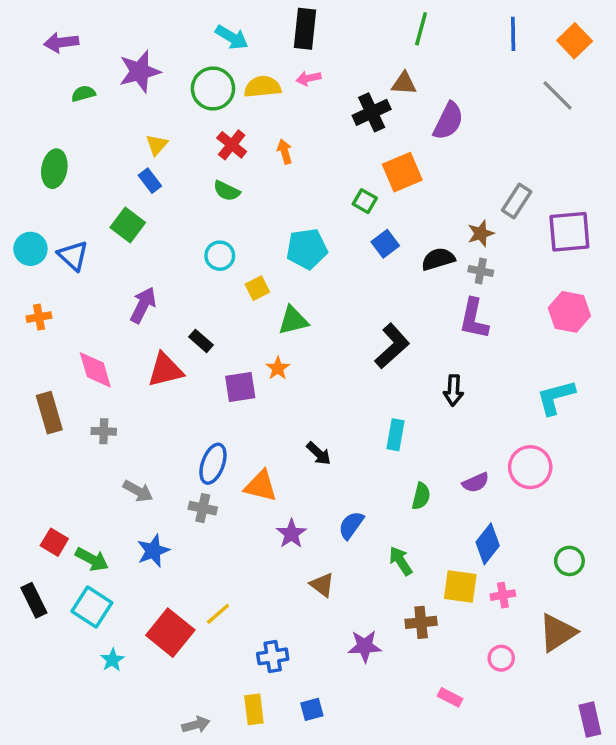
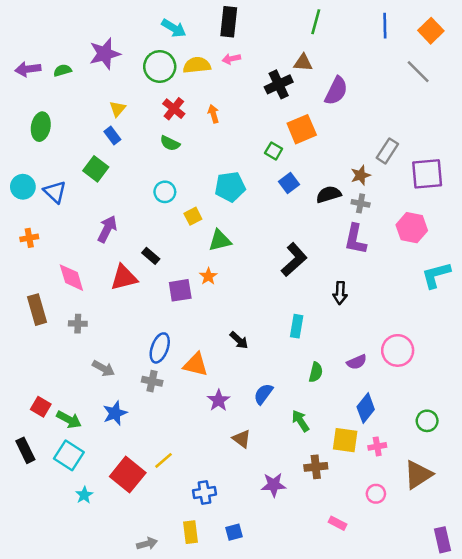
purple arrow: (61, 42) -> (28, 69), moved
pink hexagon: (569, 312) -> (412, 228), moved
cyan L-shape: (556, 397) -> (436, 275), moved

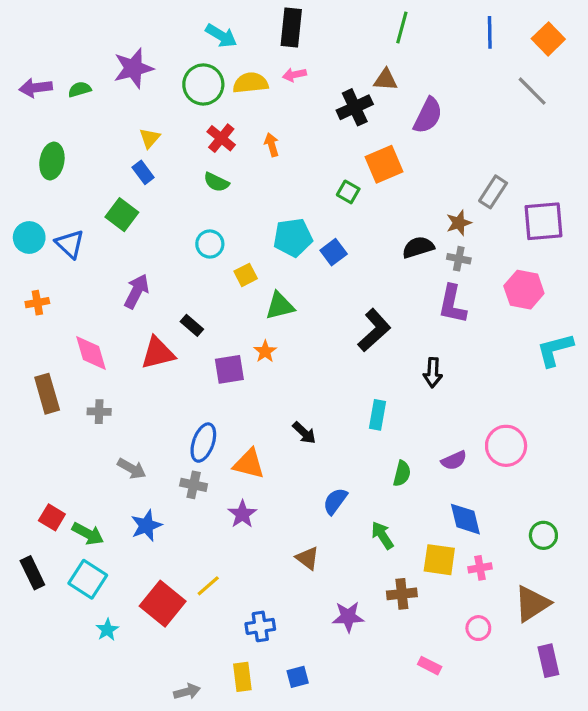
blue square: (289, 183) -> (334, 252), moved
purple star: (219, 400) -> (242, 514), moved
blue diamond: (366, 408) -> (465, 519), turned -52
purple rectangle: (442, 540) -> (548, 661), moved

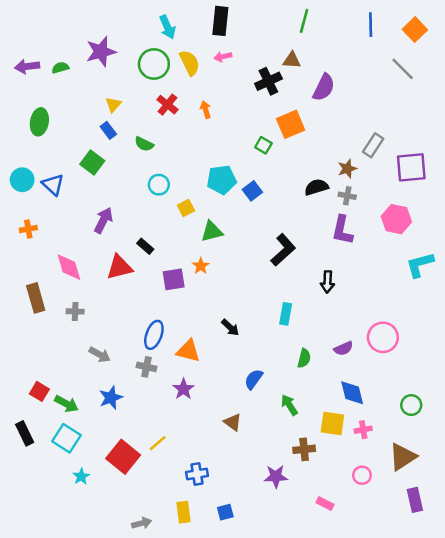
cyan arrow: (221, 36) -> (167, 27), turned 35
yellow semicircle: (251, 83) -> (190, 63), turned 70
green semicircle: (216, 182) -> (144, 144), moved
purple star: (348, 617) -> (276, 476), moved

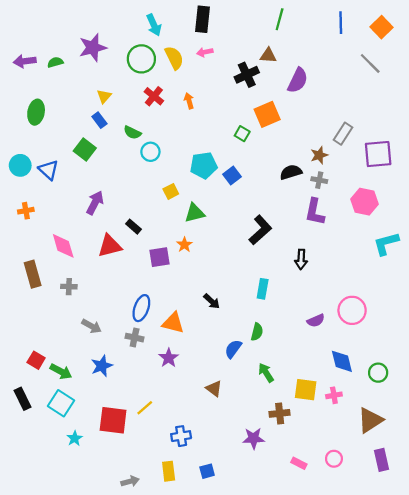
cyan circle: (159, 185) -> (150, 152), moved
green semicircle: (304, 358) -> (257, 332), moved
blue diamond: (352, 393) -> (342, 361), moved
red square: (123, 457) -> (113, 420), turned -32
pink circle: (362, 475) -> (334, 459), moved

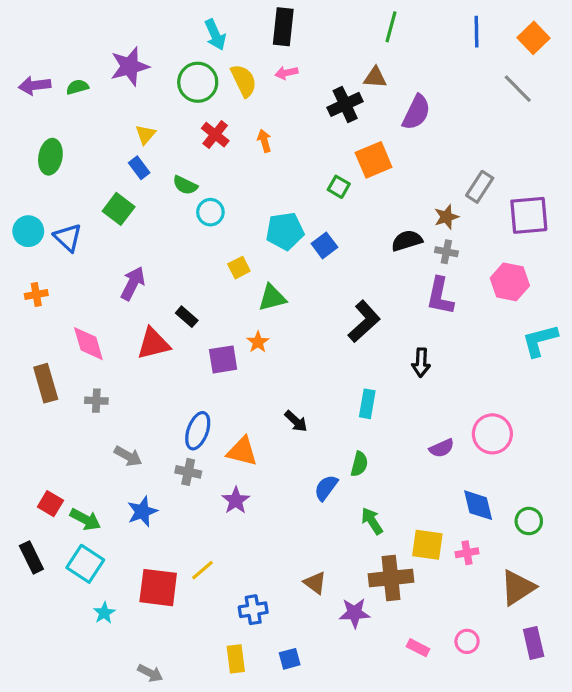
brown triangle: (214, 389) -> (315, 583), moved
brown cross: (280, 413) -> (391, 578), size x1.5
gray arrow: (130, 481) -> (150, 673), moved, turned 42

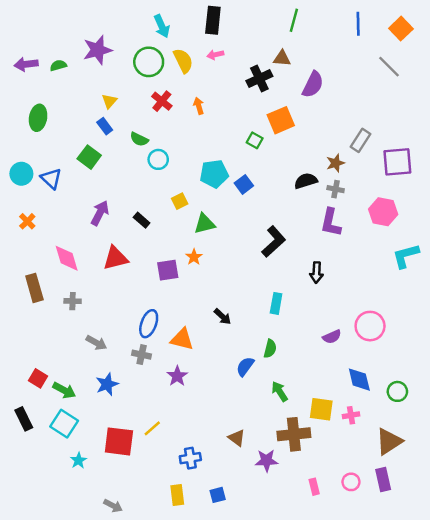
orange cross: (36, 295) -> (27, 221), turned -35
black rectangle: (187, 317) -> (142, 220), moved
purple rectangle: (534, 643) -> (383, 480), moved
pink rectangle: (418, 648) -> (314, 487), turned 49

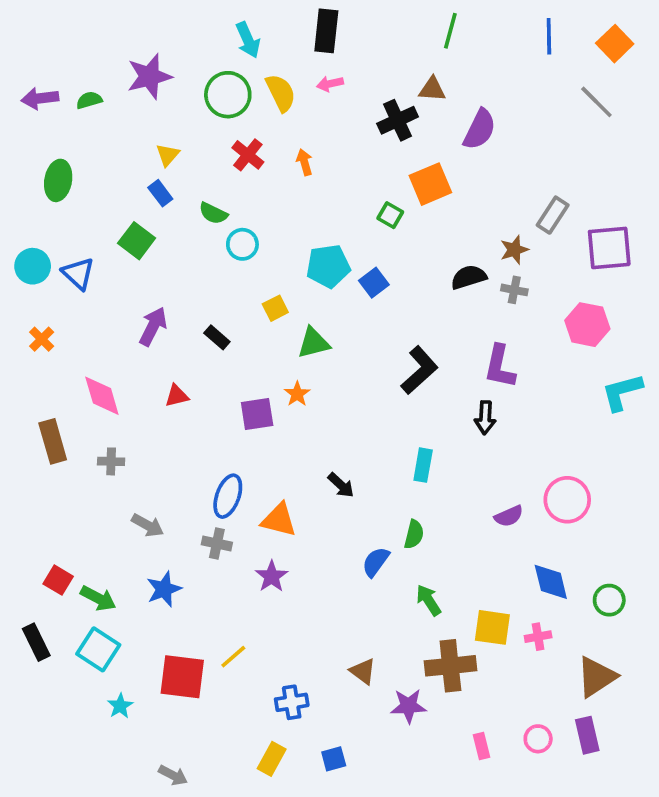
purple L-shape: (331, 223) -> (500, 367), moved
red triangle: (115, 258) -> (177, 396), size x0.6
yellow rectangle: (177, 495) -> (272, 759), turned 36

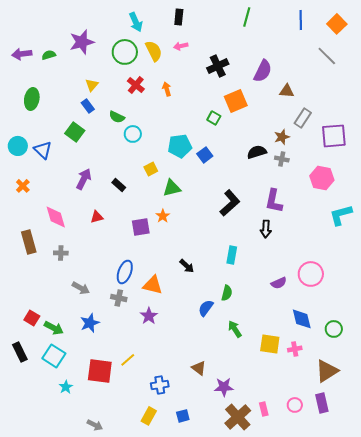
black rectangle: (326, 31) -> (179, 17), size x0.7
brown triangle: (432, 89) -> (287, 91), moved
brown cross: (450, 666) -> (238, 417), moved, turned -36

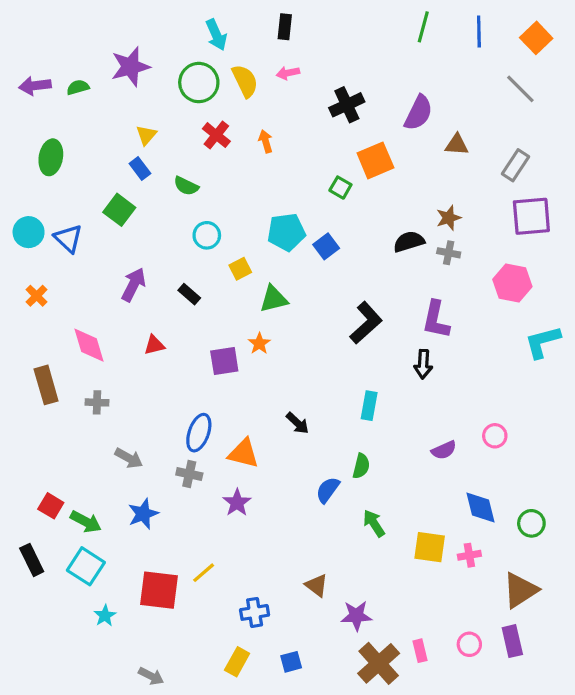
green line: (247, 17) -> (423, 27), moved
gray rectangle: (303, 118) -> (516, 165), moved
cyan circle: (133, 134) -> (207, 235), moved
pink circle: (311, 274) -> (495, 436), size x0.6

